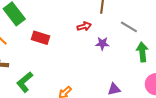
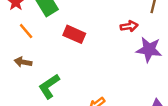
purple star: (102, 44) -> (149, 50), size x1.5

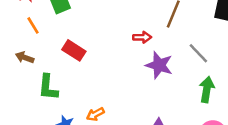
red rectangle: (74, 34) -> (74, 50), moved
green L-shape: (49, 86) -> (48, 87), turned -60

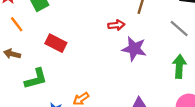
gray line: (198, 53) -> (179, 28), moved
green L-shape: (48, 87) -> (36, 79), turned -105

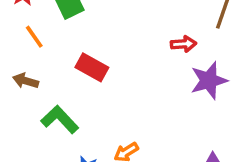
purple star: (134, 49) -> (209, 80), turned -30
green L-shape: (36, 79) -> (60, 119), turned -120

